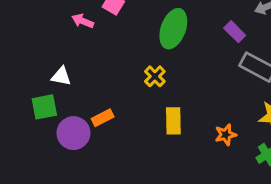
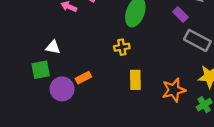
yellow cross: (155, 76) -> (122, 47), turned 35
orange star: (226, 135) -> (174, 90), size x1.5

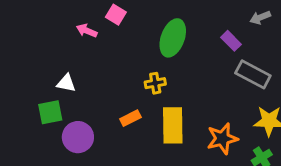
orange rectangle: (83, 78) -> (130, 118), moved
yellow rectangle: (135, 80) -> (173, 125), size x1.4

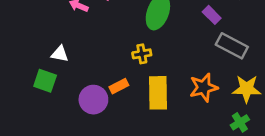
green square: (50, 112) -> (45, 81), turned 30
purple circle: (78, 137) -> (93, 100), moved
orange star: (222, 139) -> (204, 87), moved

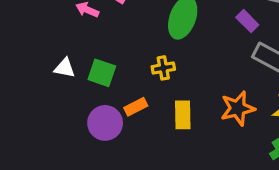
green square: (45, 81) -> (102, 73), moved
yellow rectangle: (158, 93) -> (183, 115), size x0.7

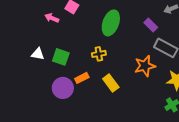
orange star: (238, 108) -> (145, 66), moved
yellow rectangle: (183, 115) -> (111, 83), turned -36

